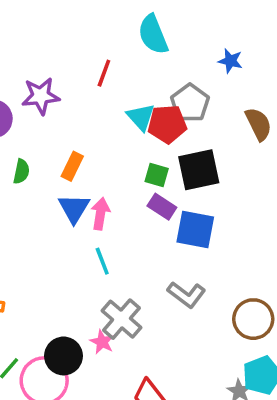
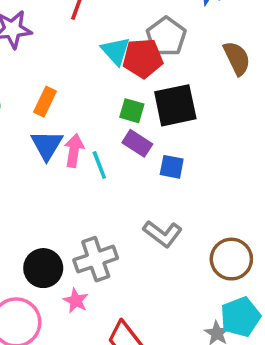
blue square: (195, 229) -> (172, 167), size x0.6
cyan line: (102, 261) -> (99, 165), moved
gray cross: (121, 319) -> (96, 259), turned 30
pink star: (102, 342) -> (76, 301), moved
black circle: (64, 356) -> (43, 268), moved

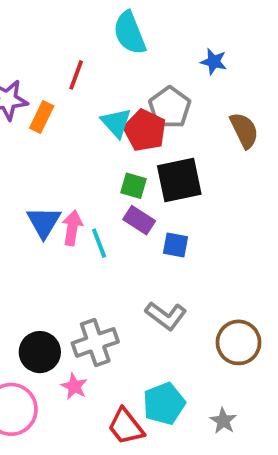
red pentagon: (143, 58) -> (145, 130), turned 30
orange rectangle: (45, 102) -> (42, 117), moved
cyan pentagon: (240, 317) -> (164, 404), moved

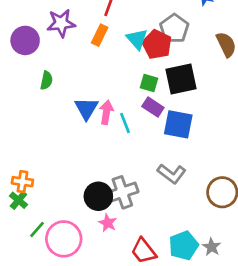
orange rectangle: (42, 117) -> (100, 35), moved
blue square: (175, 245) -> (178, 124), size x1.6
black circle: (40, 352) -> (98, 196), moved
cyan pentagon: (164, 404) -> (184, 246), moved

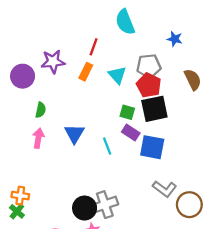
gray pentagon: (174, 28) -> (149, 66), turned 30
red pentagon: (157, 44) -> (149, 85), moved
pink arrow: (106, 112) -> (38, 138), moved
gray L-shape: (172, 174) -> (165, 189), moved

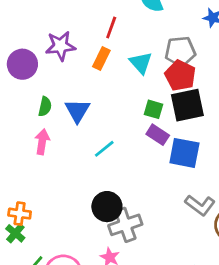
blue triangle: (74, 134) -> (77, 111), moved
cyan line: (107, 146) -> (104, 149), moved, turned 72
black circle: (85, 208) -> (107, 207), moved

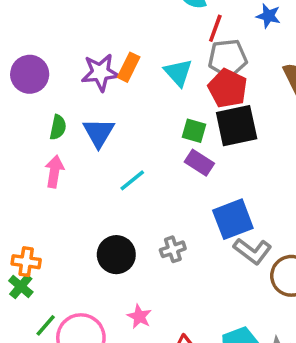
red line: (111, 28) -> (215, 28), moved
purple star: (60, 46) -> (100, 72), moved
blue square: (184, 153) -> (233, 219), moved, turned -32
black circle: (107, 207) -> (116, 255), moved
gray cross: (125, 225) -> (173, 249), moved, size x0.6

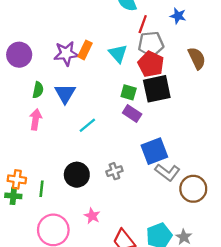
green cross: (21, 286) -> (13, 196), turned -35
green line: (46, 325) -> (42, 189), moved, turned -35

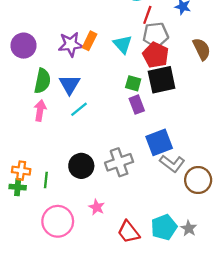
green semicircle: (38, 90) -> (42, 81), size x1.5
purple rectangle: (132, 113) -> (137, 105), turned 36
cyan line: (87, 125) -> (79, 109), moved
gray cross: (114, 171) -> (119, 162), size x1.6

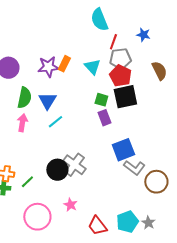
gray cross: (119, 162) -> (74, 165), moved, turned -35
green line: (46, 180) -> (27, 182), turned 40

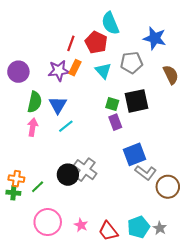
blue star: (143, 35) -> (155, 38), size x1.6
red line: (113, 42) -> (71, 43), moved
red pentagon: (120, 76) -> (96, 42), moved
pink star: (70, 205) -> (81, 225), moved

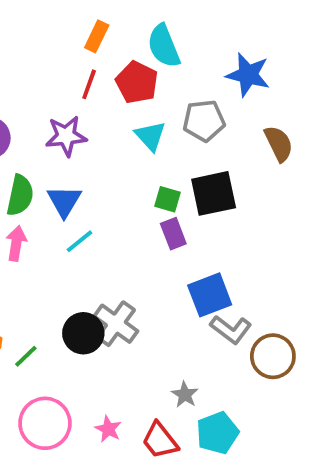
orange rectangle: (75, 68) -> (97, 36), moved
gray star: (160, 228) -> (185, 395), moved

